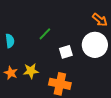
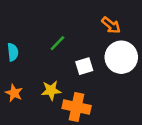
orange arrow: (100, 20) -> (111, 25), moved
yellow star: (31, 71) -> (51, 90), moved

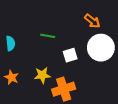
green line: (57, 43) -> (48, 36), turned 56
orange cross: (77, 107) -> (64, 89), turned -30

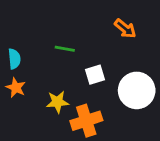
white circle: (101, 48) -> (137, 90), moved
orange star: (12, 77) -> (16, 88), moved

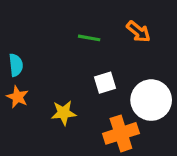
green line: (65, 49) -> (89, 38), moved
orange cross: (86, 121) -> (121, 133), moved

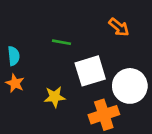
green line: (89, 38) -> (61, 42), moved
white square: (105, 83) -> (90, 71), size x1.6

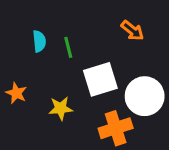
green line: (61, 42) -> (68, 47), turned 66
cyan semicircle: (14, 56) -> (39, 41), moved

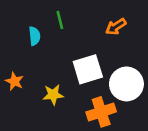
orange arrow: (132, 31) -> (116, 27), turned 108
green line: (68, 47) -> (60, 20), moved

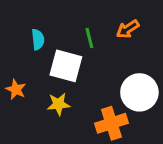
green line: (60, 20) -> (89, 38), moved
white square: (88, 69) -> (66, 66), moved, turned 32

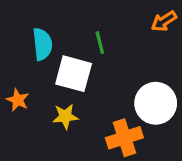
orange arrow: (128, 29) -> (164, 21), moved
cyan semicircle: (38, 39) -> (42, 44), size x1.4

